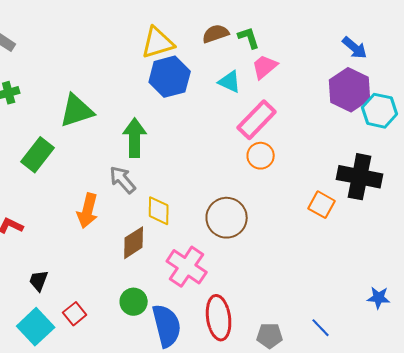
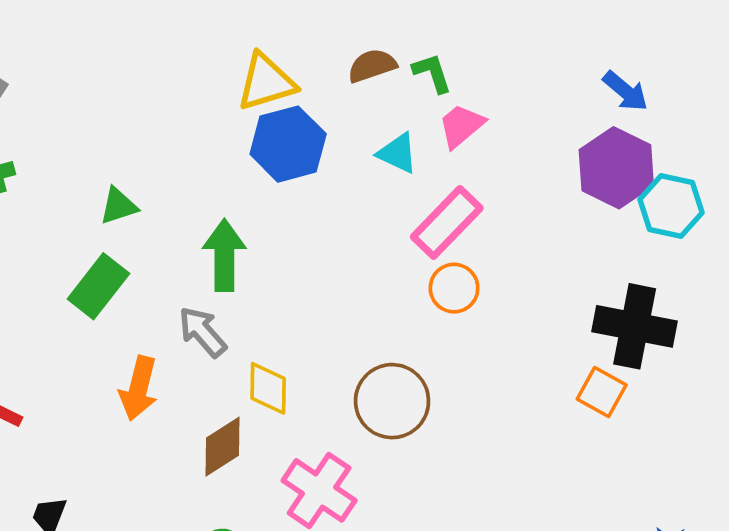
green triangle: (77, 111) -> (119, 206), size x0.6
green rectangle: (38, 155) -> (98, 286), moved
orange square: (322, 205) -> (602, 392), moved

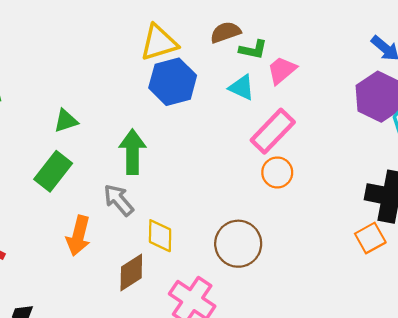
green L-shape: (432, 73) -> (253, 50), moved, turned 120
orange square: (602, 392) -> (370, 238), turned 32

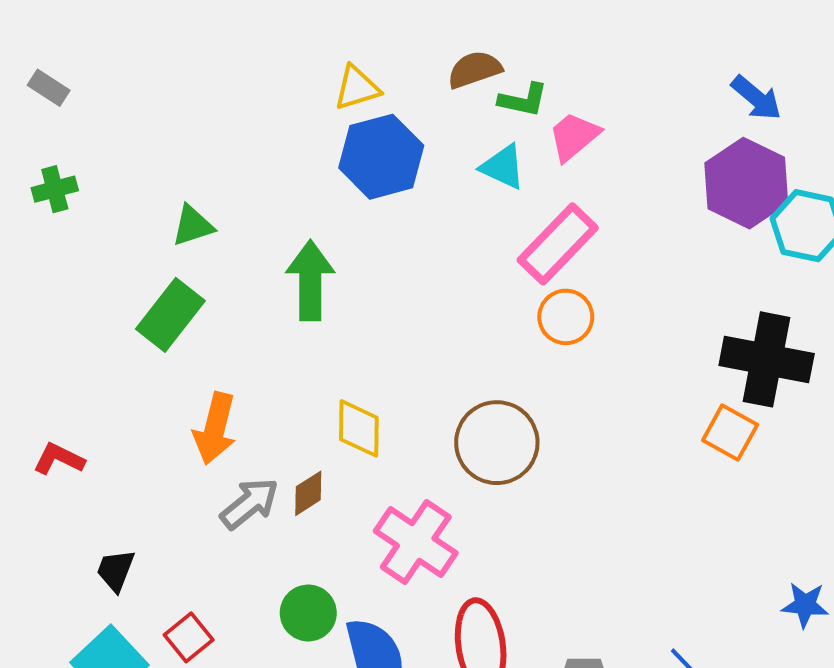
yellow triangle: (159, 43) -> (357, 88), size x0.7
gray arrow: (119, 200) -> (249, 503), moved, turned 92
orange square: (370, 238) -> (730, 432), turned -32
brown diamond: (131, 272) -> (308, 493), size x0.7

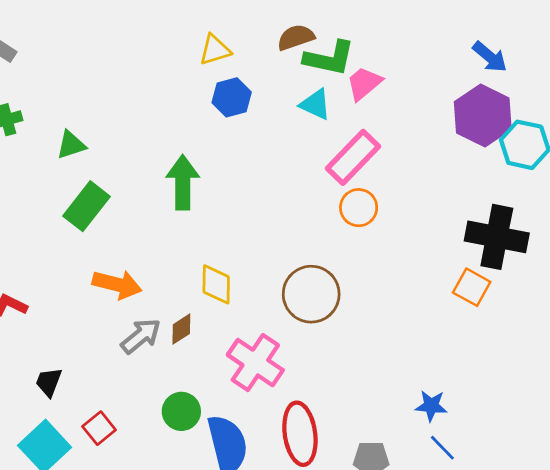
green L-shape: (523, 100) -> (329, 58), size x1.5
blue hexagon: (381, 157) -> (232, 97), size x0.7
green triangle: (193, 226) -> (71, 145), moved
orange arrow: (215, 428) -> (117, 284), turned -90
blue star: (805, 605) -> (431, 406), moved

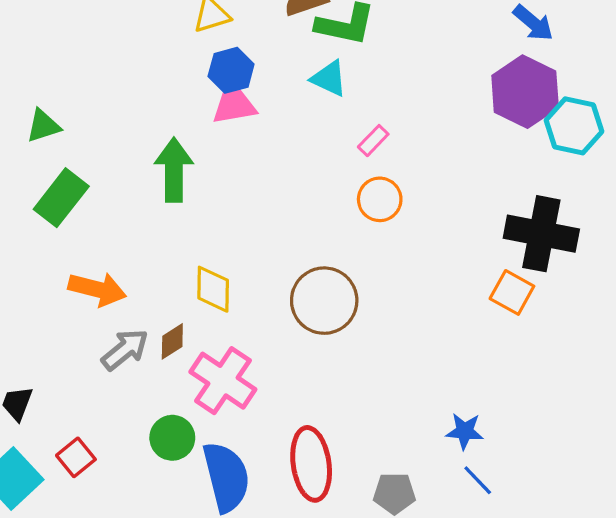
pink trapezoid: (364, 83) -> (234, 106), moved, turned 30
pink rectangle: (353, 157) -> (373, 141), size x0.5
pink cross: (255, 363) -> (223, 381), moved

